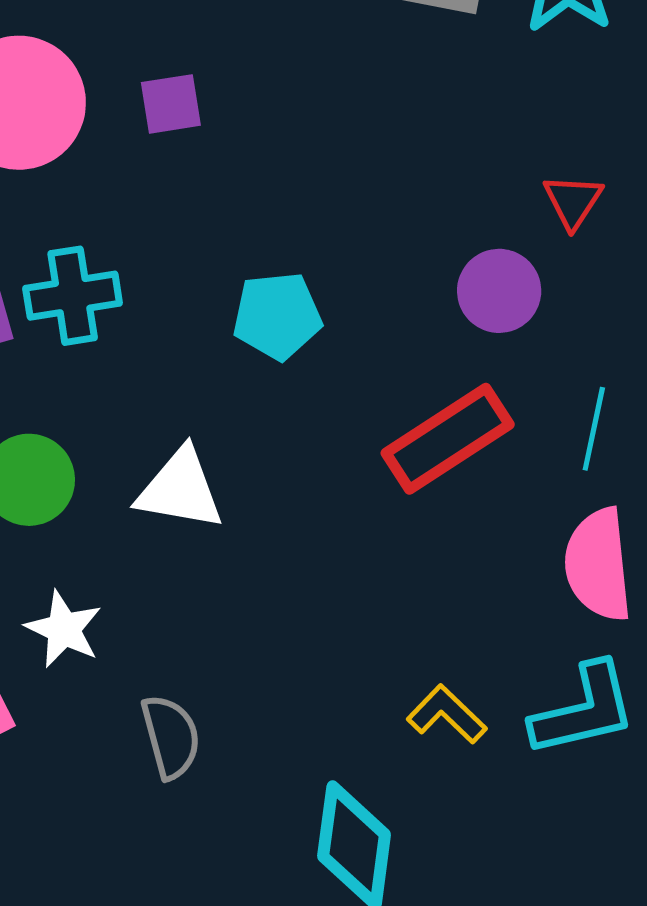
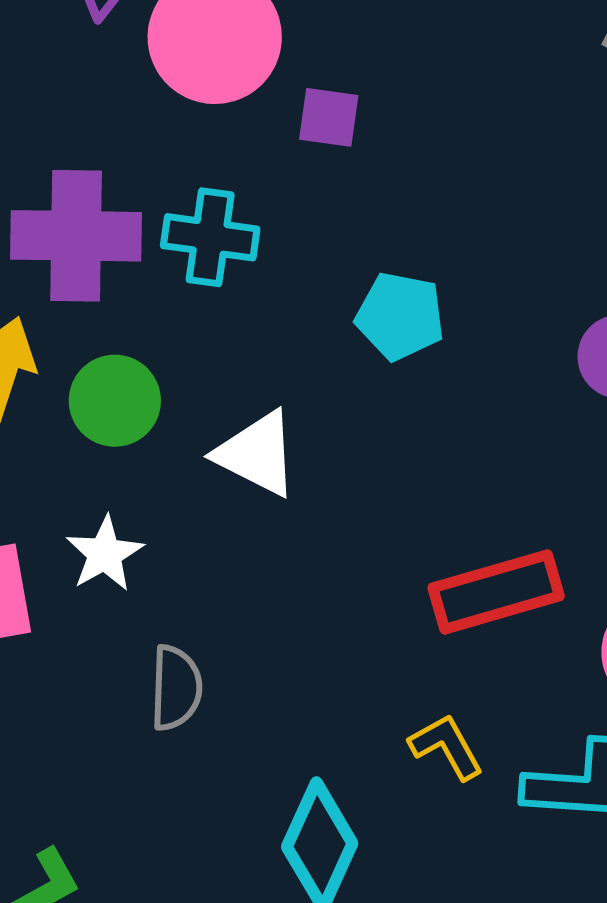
purple square: (171, 104) -> (329, 117), moved
red rectangle: (448, 439) -> (496, 592), moved

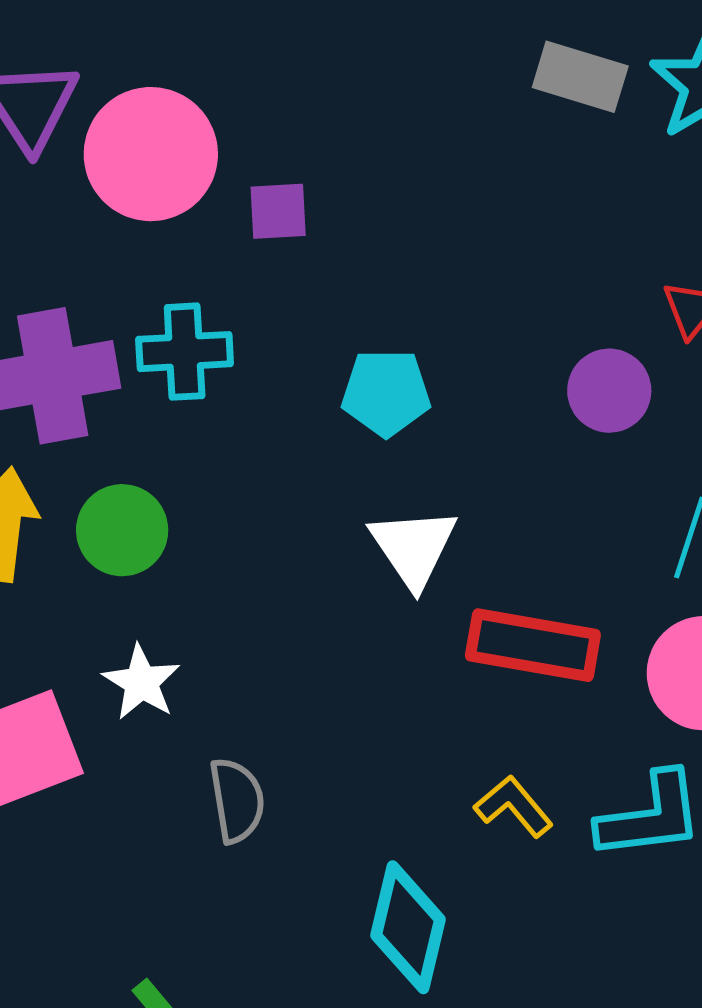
white triangle: (257, 454) -> (413, 547), moved, turned 40
red rectangle: (496, 592) -> (533, 645), turned 37

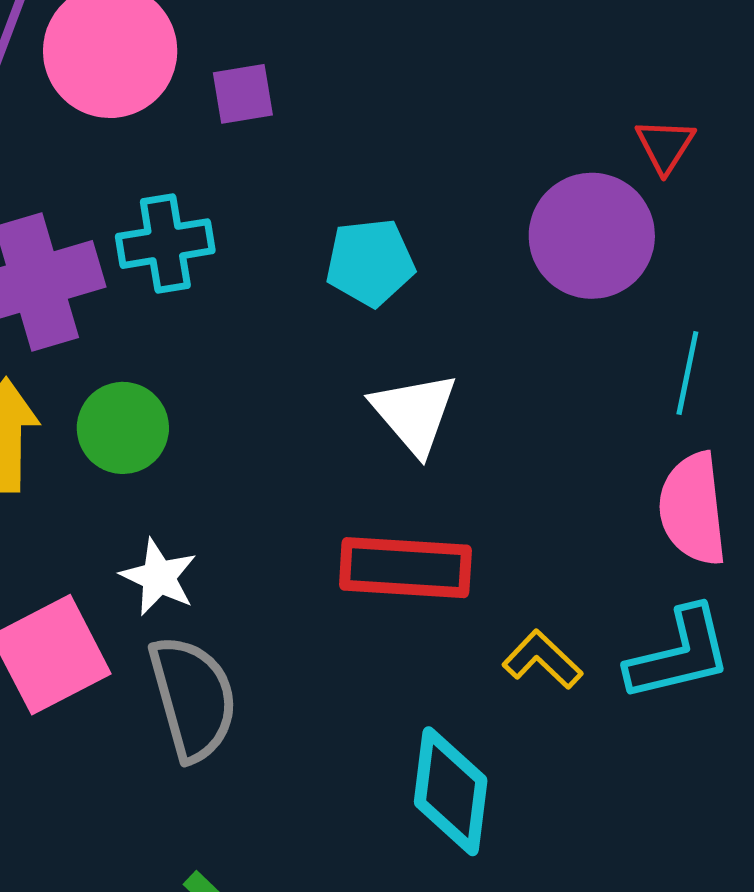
purple circle: (609, 391) -> (592, 236), size x1.5
red rectangle: (533, 645) -> (405, 568), moved
gray semicircle: (237, 800) -> (193, 698), moved, size x1.5

